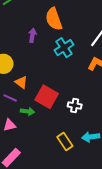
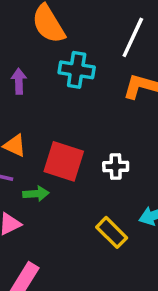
purple arrow: (32, 35) -> (19, 81), moved
cyan cross: (64, 48) -> (77, 70), turned -36

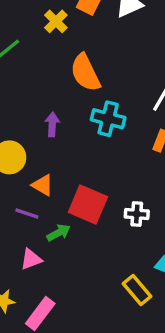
green arrow: (36, 194) -> (59, 233), turned -30
yellow rectangle: (112, 232) -> (137, 290), moved

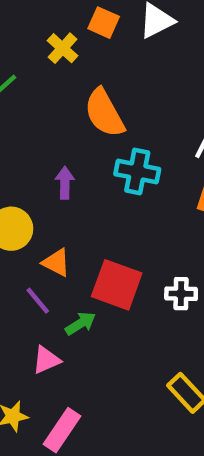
purple line: (27, 214) -> (38, 301), turned 35

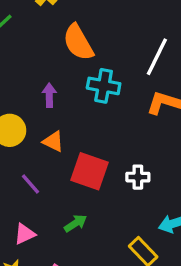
orange triangle: (56, 262) -> (53, 141), moved
green arrow: (80, 324) -> (75, 223), moved
pink triangle: (46, 360) -> (25, 234), moved

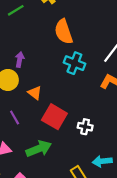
purple arrow: (49, 95) -> (20, 60), moved
green arrow: (75, 223) -> (39, 149), size x1.6

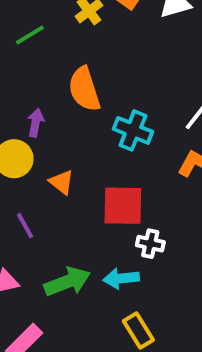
orange semicircle: (64, 32) -> (84, 89), moved
red square: (54, 117) -> (123, 206), moved, turned -30
cyan arrow: (102, 161) -> (121, 278), moved

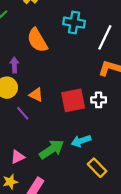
cyan cross: (133, 130) -> (74, 23), moved
purple line: (25, 226) -> (23, 113), moved
white cross: (150, 244) -> (99, 100), moved

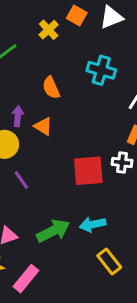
orange semicircle: (37, 40) -> (51, 88), size x0.7
orange triangle: (36, 95) -> (43, 126), moved
white cross: (99, 100) -> (122, 162), moved

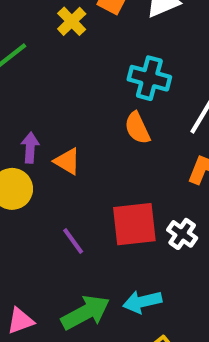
orange semicircle: (51, 88) -> (137, 128), moved
white cross: (122, 162) -> (182, 234), moved, turned 30
purple line: (21, 180) -> (73, 241), moved

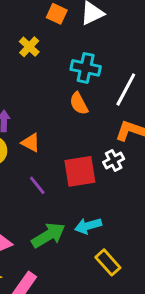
yellow cross: (72, 21) -> (29, 47), moved
orange triangle: (67, 161) -> (31, 143), moved
white cross: (182, 234) -> (114, 161), moved, turned 30

